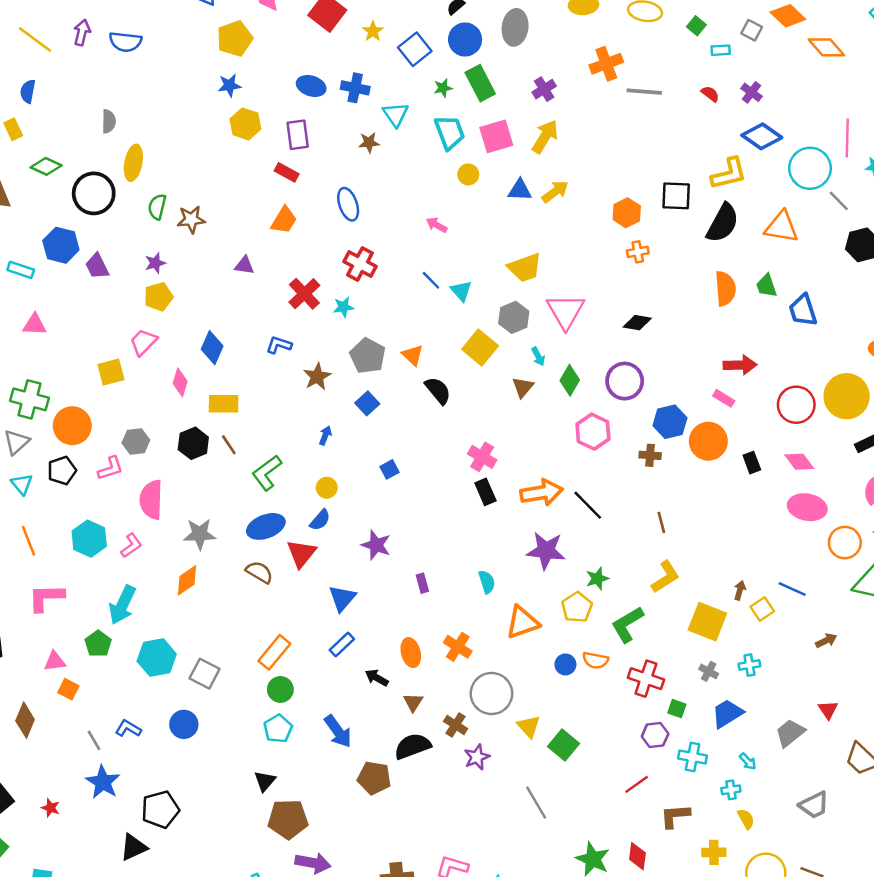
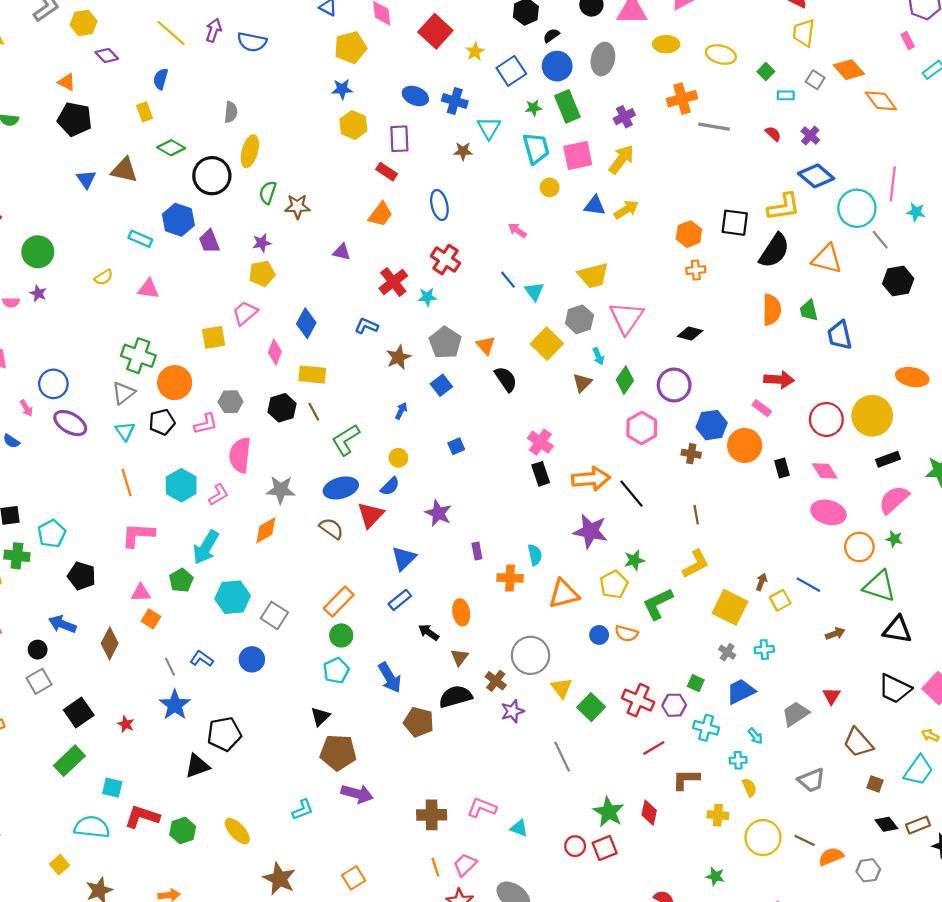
orange cross: (458, 647) -> (510, 578), moved, turned -35
red cross: (646, 679) -> (638, 700), moved

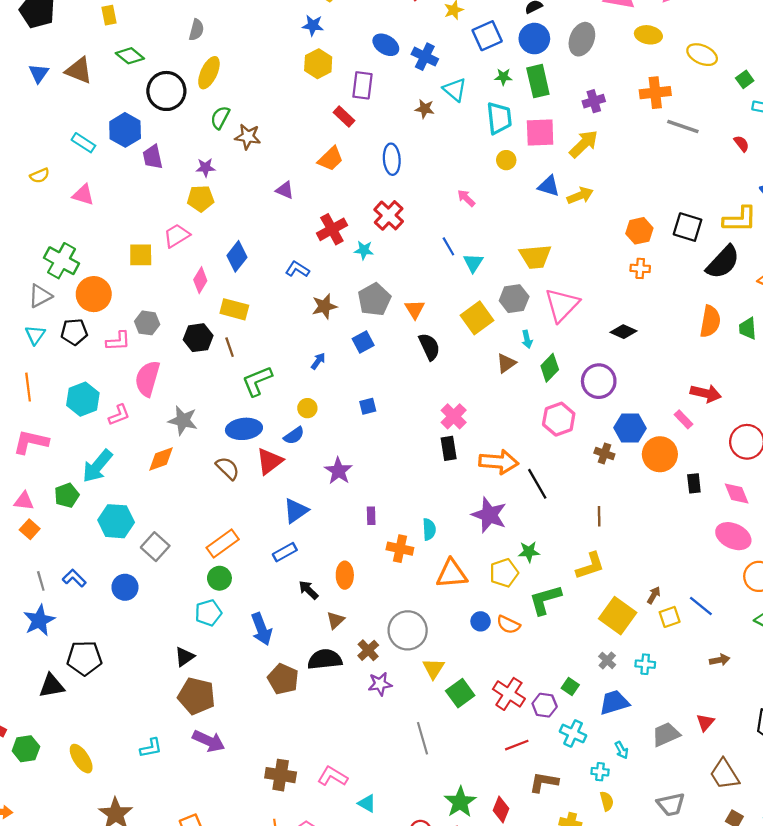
cyan triangle: (489, 128) -> (455, 90), turned -30

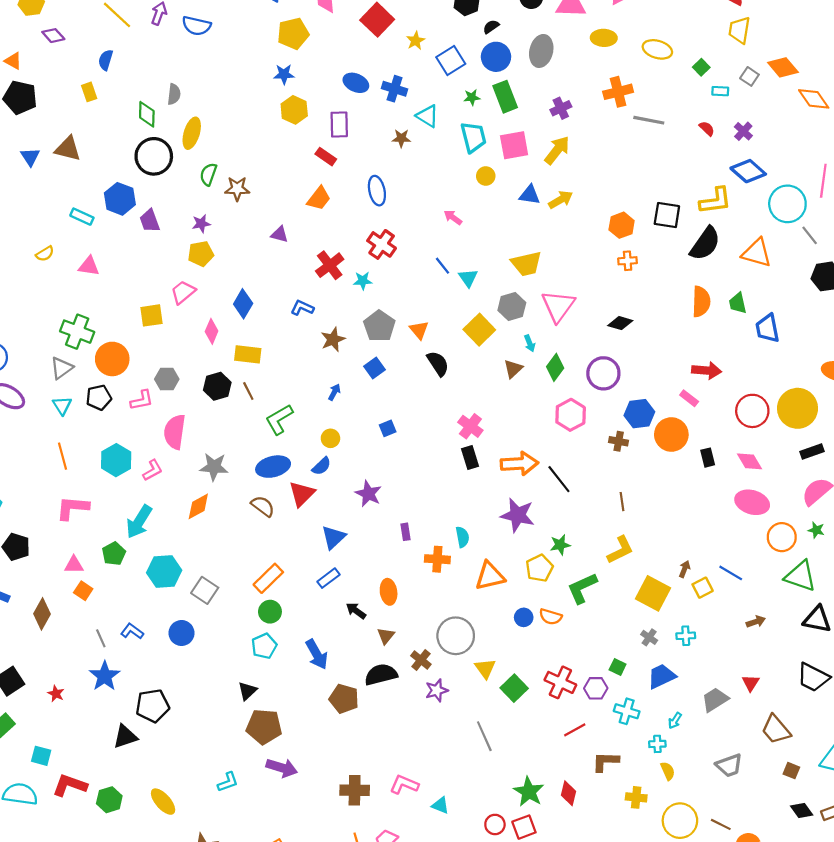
green diamond: (130, 56) -> (147, 114), moved, turned 60
cyan arrow: (622, 750) -> (675, 721), turned 70

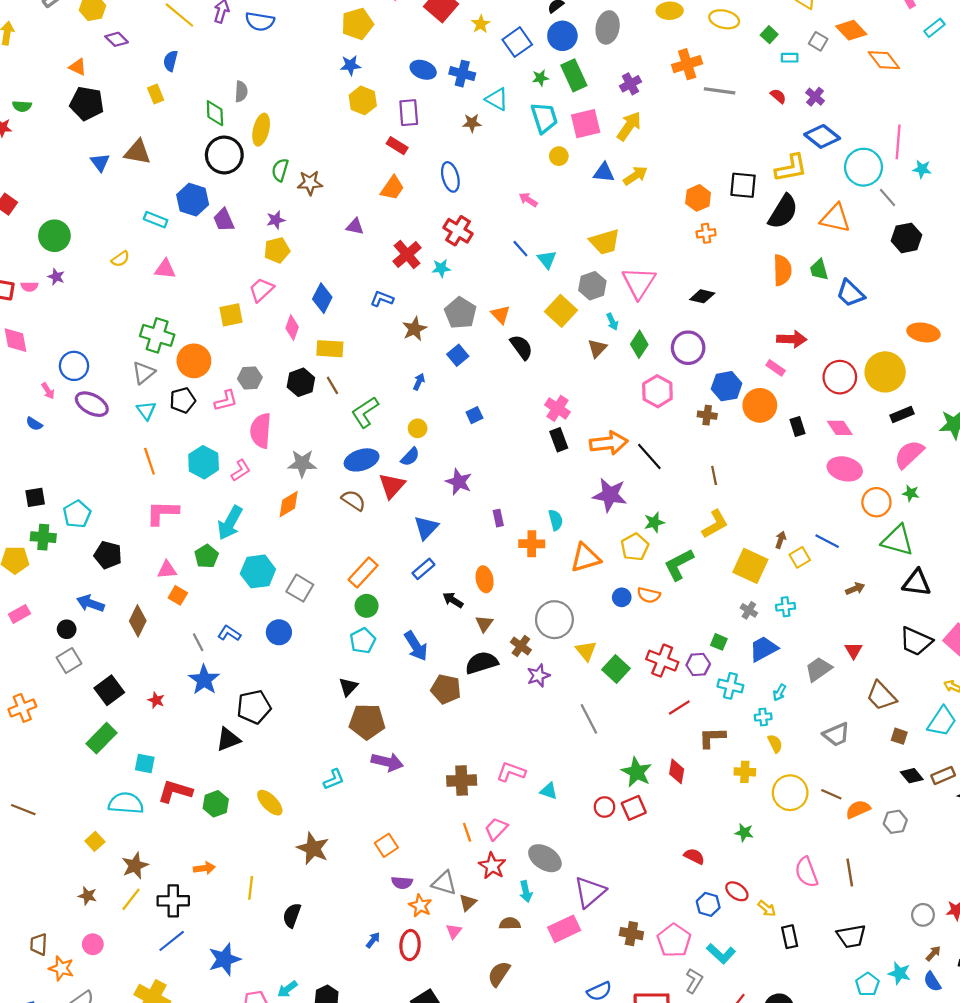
blue trapezoid: (767, 328) -> (850, 293), turned -32

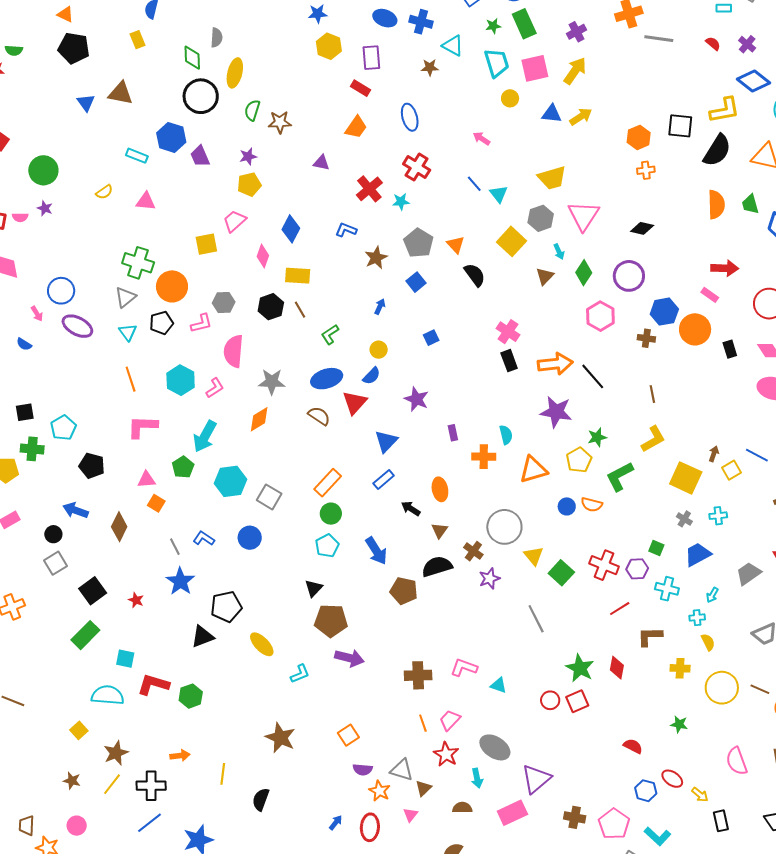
green L-shape: (365, 412) -> (330, 334), size x0.7
yellow ellipse: (270, 803) -> (262, 644), moved

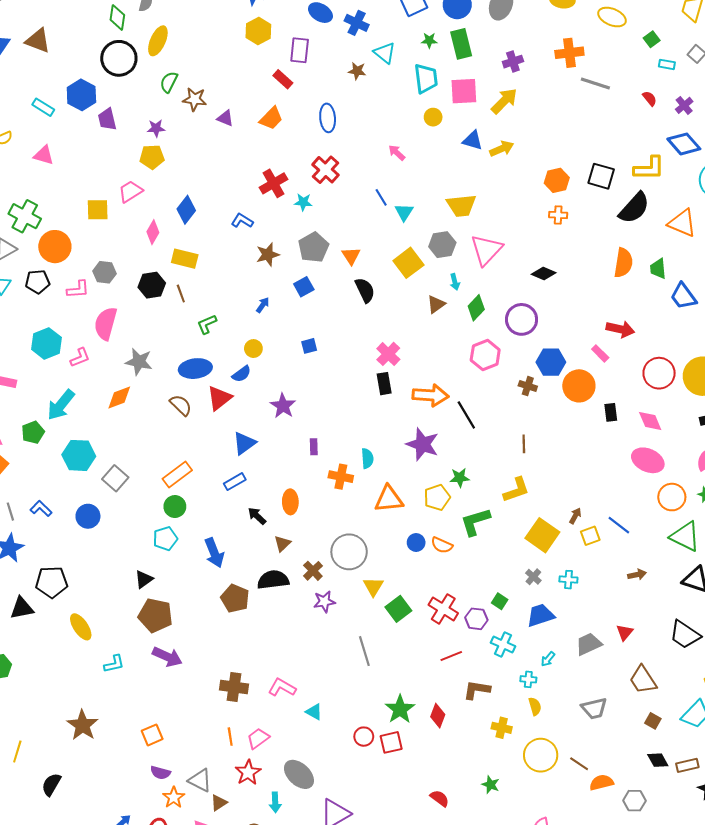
purple triangle: (321, 163) -> (225, 118), moved

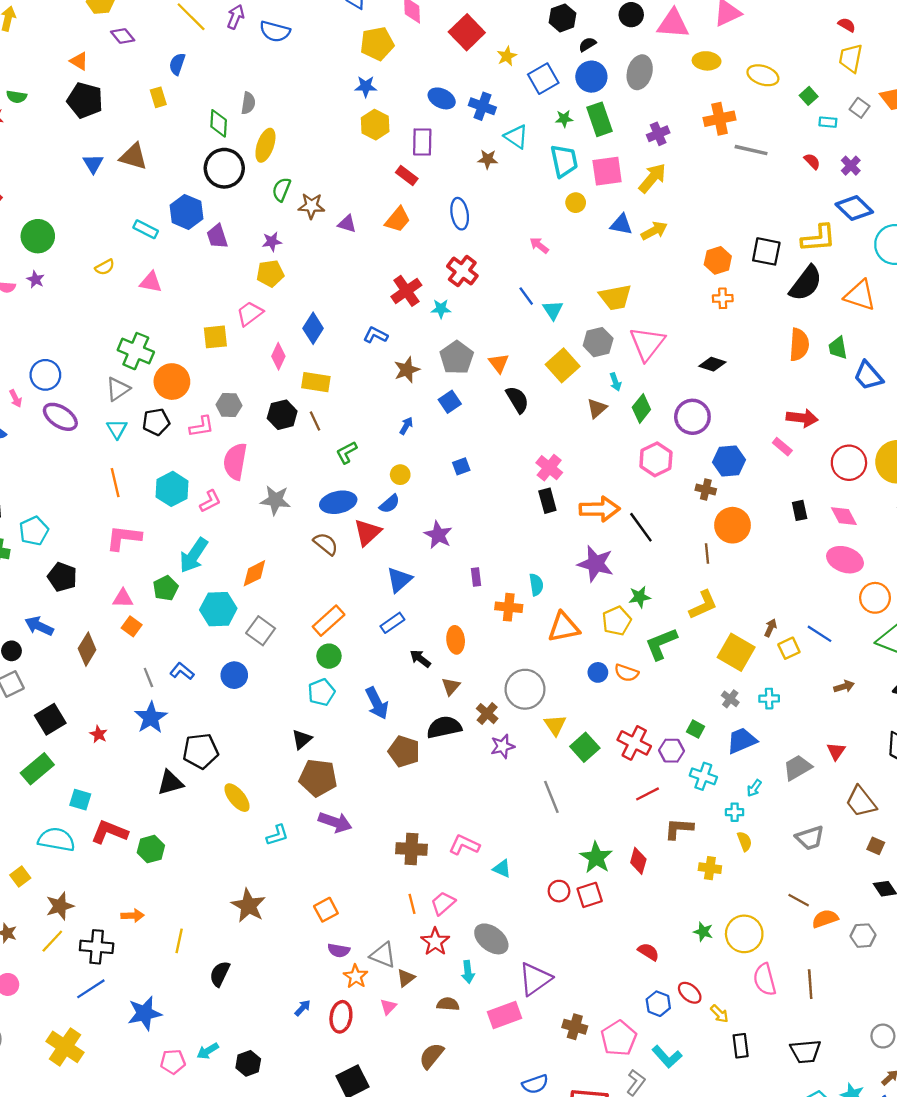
orange circle: (579, 386) -> (732, 525), moved
orange diamond: (119, 397) -> (254, 573), moved
yellow circle: (541, 755) -> (744, 934), moved

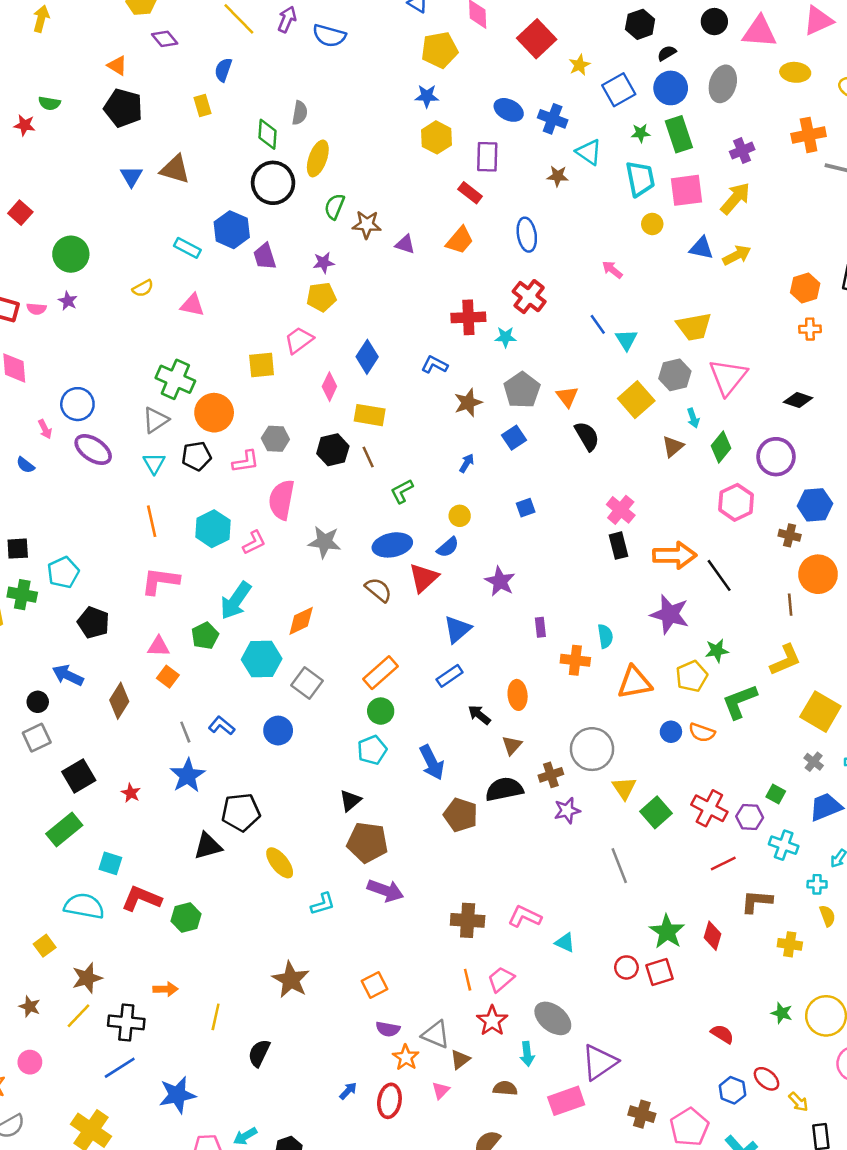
red cross: (406, 291) -> (468, 317), turned 32
brown cross: (487, 714) -> (551, 775), turned 30

